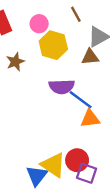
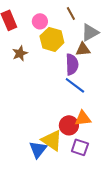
purple semicircle: (62, 87) -> (72, 64), moved, turned -90
orange triangle: (90, 119) -> (83, 118), moved
red circle: (77, 160) -> (69, 125), moved

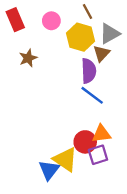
yellow hexagon: (52, 39) -> (80, 37), moved
brown triangle: (83, 49) -> (101, 53), turned -42
purple square: (80, 147) -> (98, 155), moved, turned -36

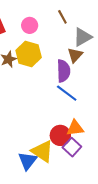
yellow hexagon: (80, 37) -> (29, 54), moved
purple square: (98, 155) -> (72, 147), turned -30

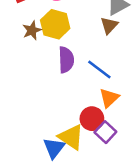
purple semicircle: (63, 71) -> (66, 60), moved
orange triangle: (75, 128) -> (109, 98), moved, turned -36

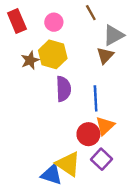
blue line: (99, 70) -> (96, 98), turned 50
red circle: (92, 119) -> (88, 134), moved
blue triangle: (54, 148) -> (51, 175), turned -50

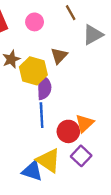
yellow hexagon: (53, 54) -> (33, 71), moved
brown triangle: (105, 56) -> (59, 56), moved
blue line: (96, 98) -> (42, 115), moved

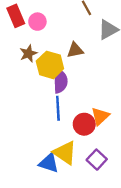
pink circle: (35, 22) -> (37, 22), moved
brown triangle: (59, 56) -> (75, 50), turned 36
purple square: (81, 156) -> (97, 160), moved

